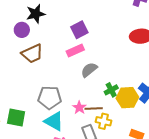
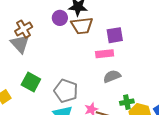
brown trapezoid: (32, 54) -> (82, 26), moved
green square: (16, 118) -> (31, 82), moved

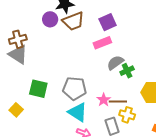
brown cross: (24, 29) -> (18, 39), turned 30
green cross: (127, 102) -> (127, 71), moved

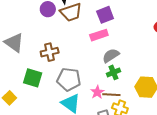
brown cross: (18, 39) -> (50, 52), moved
green cross: (127, 71) -> (113, 72), moved

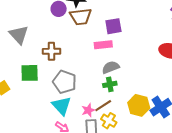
green square: (33, 78) -> (30, 73), turned -30
pink star: (97, 92) -> (88, 110), moved
brown line: (111, 95) -> (103, 106), turned -48

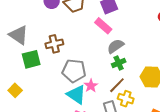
pink rectangle: (103, 45) -> (103, 26), turned 60
green square: (30, 73) -> (31, 59), moved
pink star: (88, 110) -> (91, 86), moved

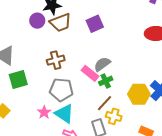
pink rectangle: (103, 26) -> (90, 73), moved
brown cross: (54, 44) -> (56, 60), moved
pink star: (91, 86) -> (44, 112), moved

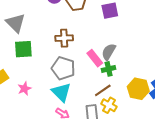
gray semicircle: (102, 64) -> (109, 52), turned -36
pink star: (44, 112) -> (24, 89), moved

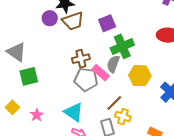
brown cross: (64, 38) -> (81, 59), moved
gray pentagon: (63, 68) -> (86, 79), moved
green cross: (109, 69) -> (122, 46), moved, size x1.6
yellow hexagon: (138, 89) -> (140, 76), moved

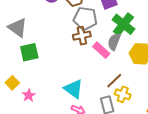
green cross: (122, 46) -> (124, 24), turned -30
gray pentagon: (86, 79) -> (85, 19), moved
pink star: (37, 115) -> (29, 95), moved

